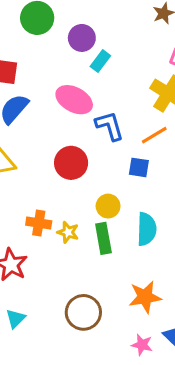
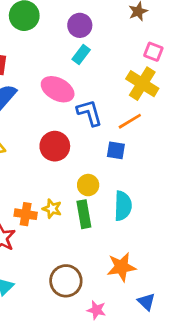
purple circle: (82, 38) -> (80, 25), moved
orange cross: (39, 223) -> (26, 214), moved
pink star: (142, 345) -> (96, 310), moved

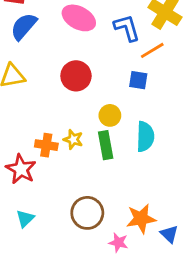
blue L-shape: (89, 113) -> (127, 28), moved
orange star: (121, 267) -> (141, 219), moved

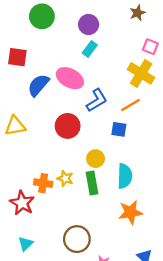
blue semicircle: (24, 26) -> (38, 85), moved
blue L-shape: (127, 28) -> (97, 100), moved, turned 75
orange star: (141, 219) -> (131, 212), moved

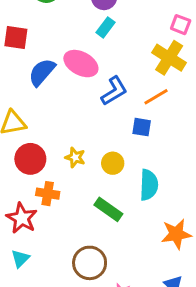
red circle: (68, 126) -> (30, 159), moved
yellow star: (65, 178) -> (75, 157), moved
green rectangle: (92, 183) -> (108, 209), moved, turned -45
orange star: (131, 212) -> (176, 234), moved
cyan triangle: (26, 244) -> (20, 259), moved

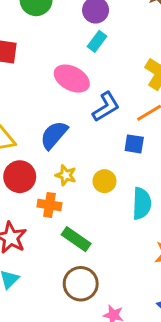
blue semicircle: (42, 72) -> (54, 135), moved
orange cross: (48, 194) -> (49, 205), moved
green rectangle: (108, 209) -> (76, 239), moved

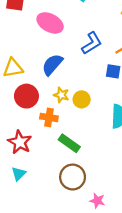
pink ellipse: (72, 79) -> (50, 23), moved
yellow circle: (104, 181) -> (82, 99), moved

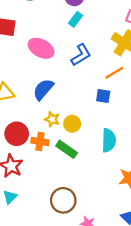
blue L-shape: (92, 43) -> (81, 55), moved
red circle: (26, 96) -> (17, 134), moved
green rectangle: (69, 143) -> (67, 149), moved

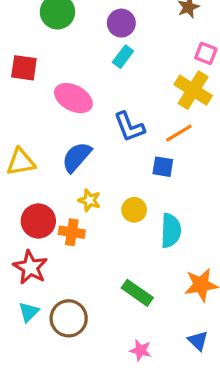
blue L-shape: (81, 55) -> (129, 127), moved, turned 100
yellow circle: (72, 124) -> (134, 210), moved
green rectangle: (67, 149) -> (137, 293), moved
brown circle: (63, 200) -> (69, 318), moved

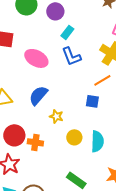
purple circle: (121, 23) -> (55, 11), moved
blue L-shape: (129, 127) -> (71, 56), moved
yellow star: (89, 200) -> (56, 116), moved
yellow circle: (134, 210) -> (74, 137), moved

